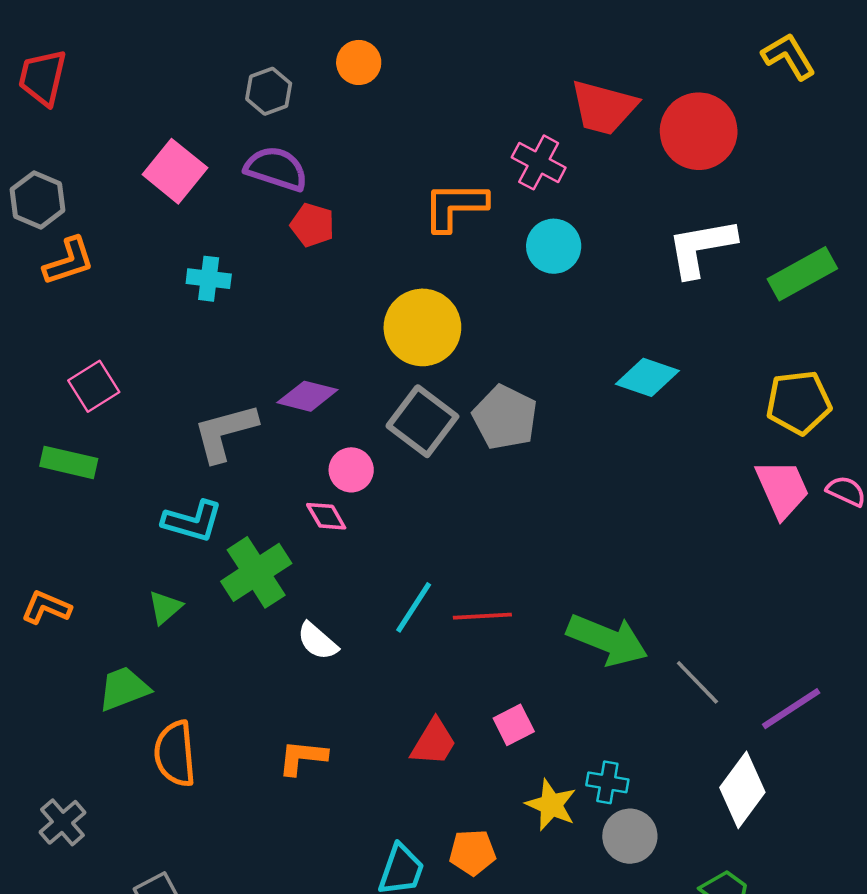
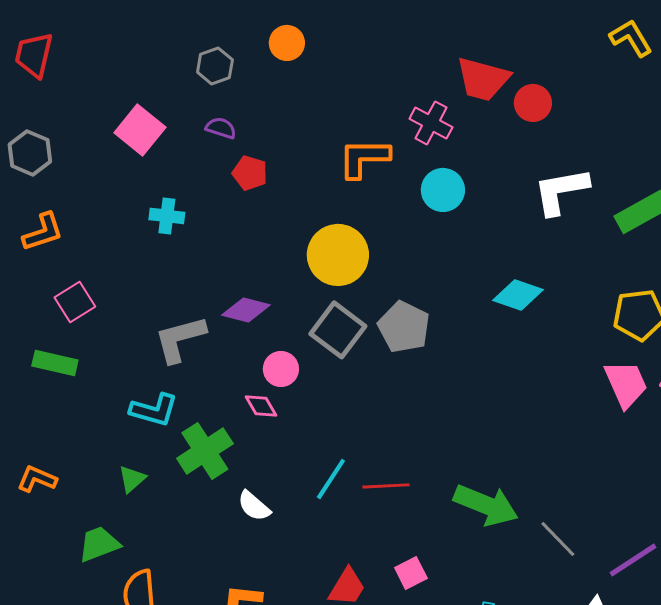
red circle: (699, 131) -> (533, 103), moved, size x0.6
purple semicircle: (276, 169) -> (221, 128), size x0.6
orange L-shape: (69, 261) -> (43, 232), moved

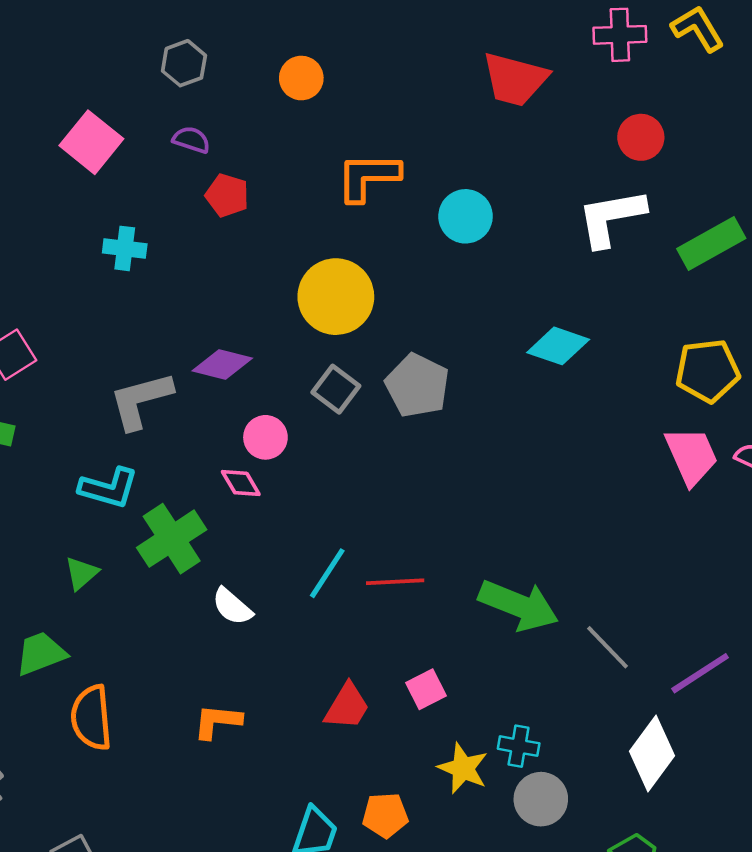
orange circle: (287, 43) -> (301, 78), moved
red circle: (533, 103) -> (641, 137), moved
pink cross: (431, 123) -> (620, 35), moved, turned -30
gray square: (338, 330) -> (336, 389), size x0.7

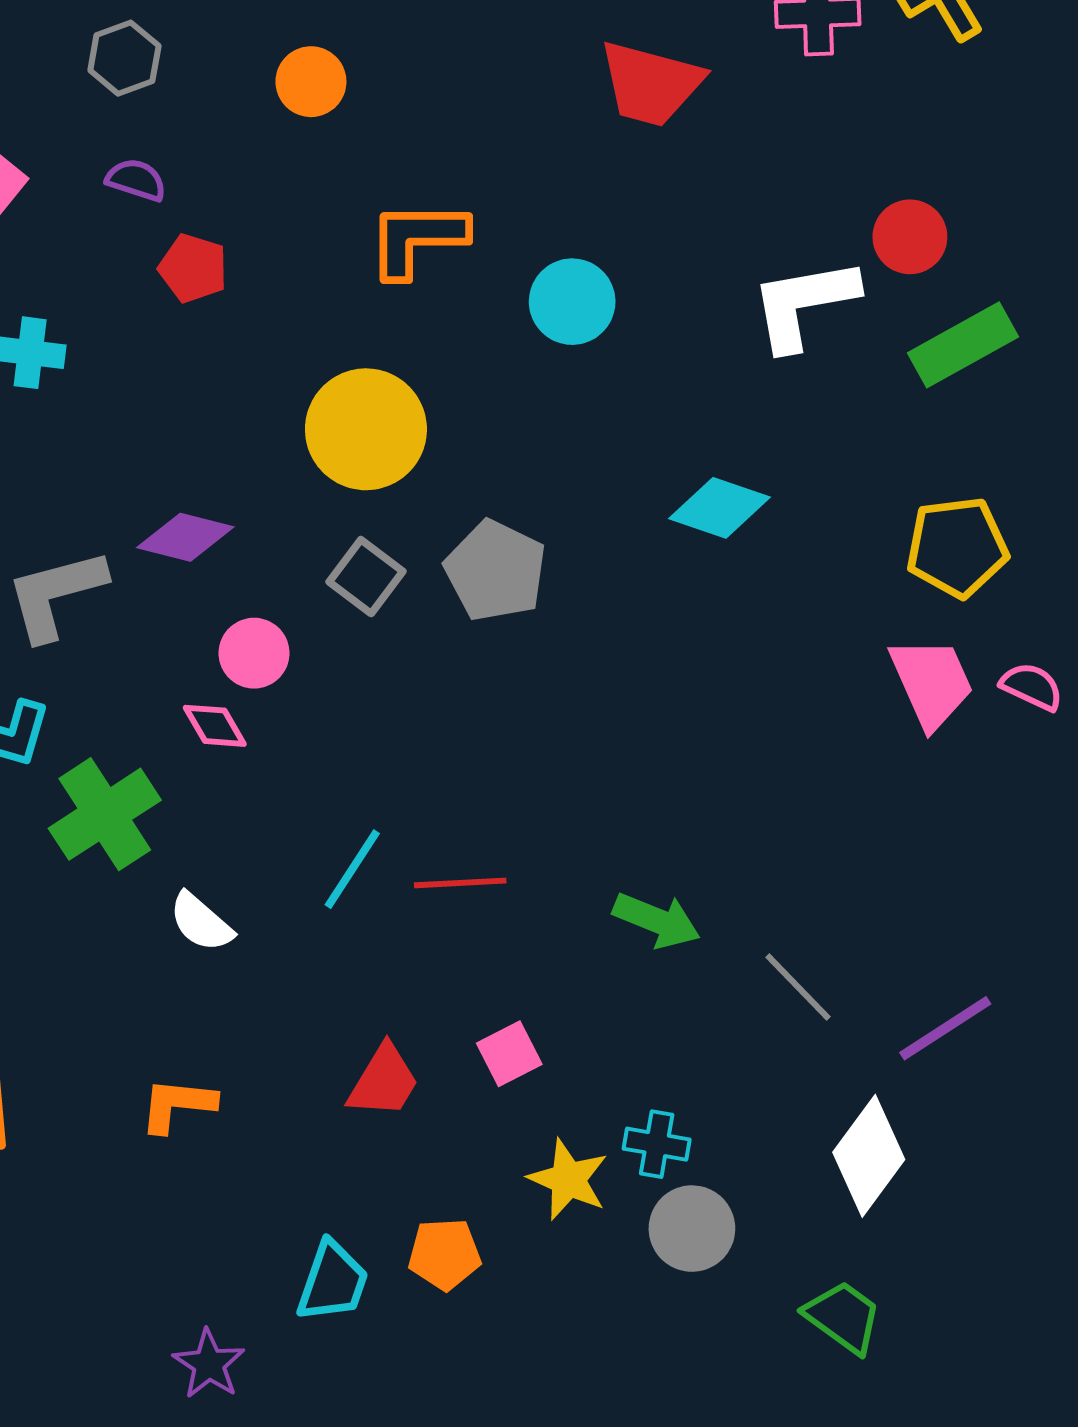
red circle: (641, 137) -> (910, 237), moved
green arrow: (519, 605) -> (657, 920), size x0.7

